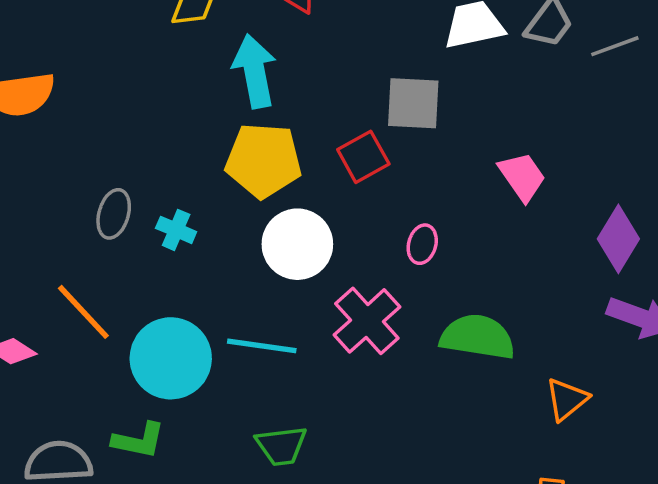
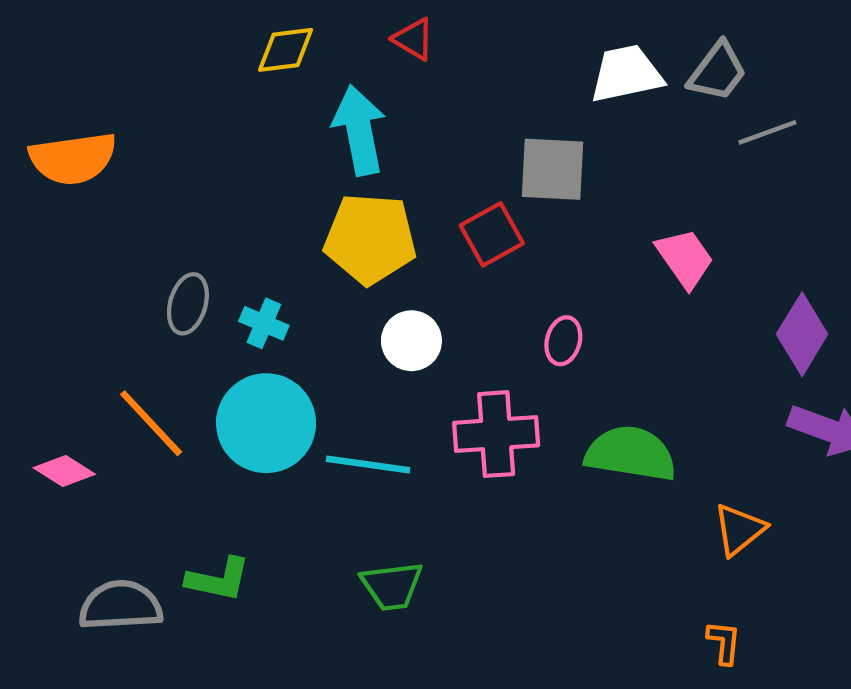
gray line: (615, 46) -> (767, 132), moved
white circle: (297, 244) -> (411, 341), size x0.7
pink cross: (367, 321) -> (496, 434), turned 38
cyan circle: (171, 358) -> (266, 423), moved

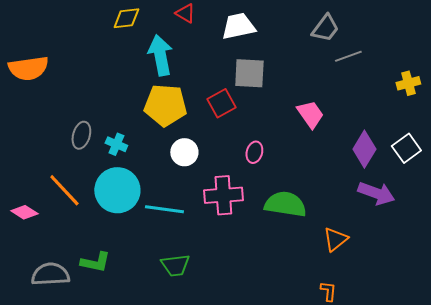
white trapezoid: (626, 74) -> (238, 26), moved

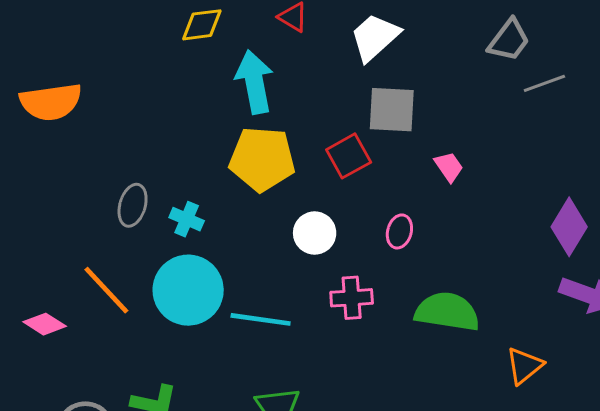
white trapezoid: (238, 26) -> (375, 37), turned -30
pink trapezoid: (310, 114) -> (449, 167), moved, size x0.7
white circle: (184, 152) -> (315, 233), moved
pink cross: (223, 195) -> (352, 298), size x0.7

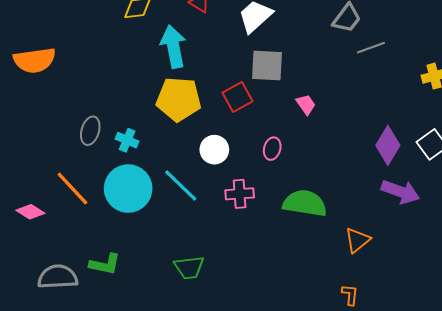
cyan line: (261, 319) -> (181, 185), moved, turned 36

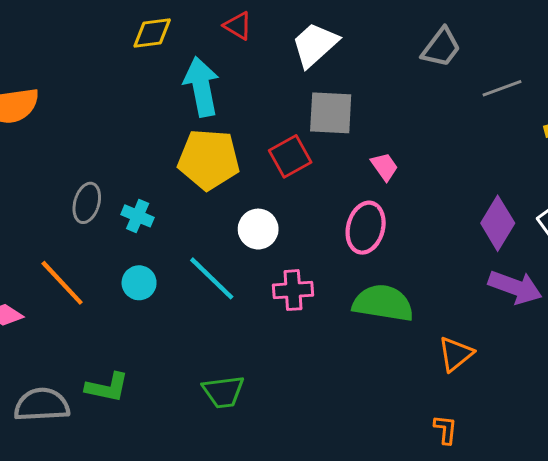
gray line: (371, 48) -> (502, 88), moved
pink ellipse: (272, 149) -> (366, 228), moved, size x1.6
cyan circle: (128, 189) -> (139, 283), size x0.5

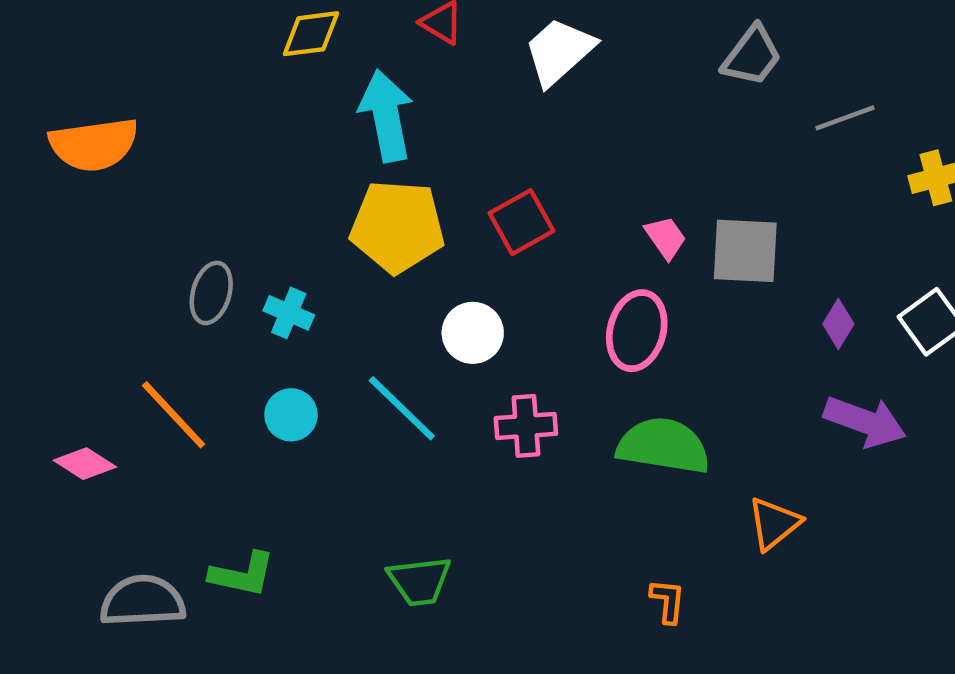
gray square: (331, 113) -> (745, 251), moved
purple diamond: (498, 223) -> (838, 324), size x0.6
orange L-shape: (445, 429) -> (668, 601), moved

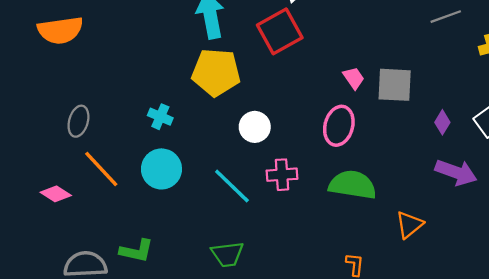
red square: (521, 222) -> (280, 31), moved, size x1.4
gray ellipse: (211, 293) -> (78, 121), moved
cyan line: (402, 408) -> (232, 186), moved
cyan circle: (291, 415) -> (161, 169), size x1.5

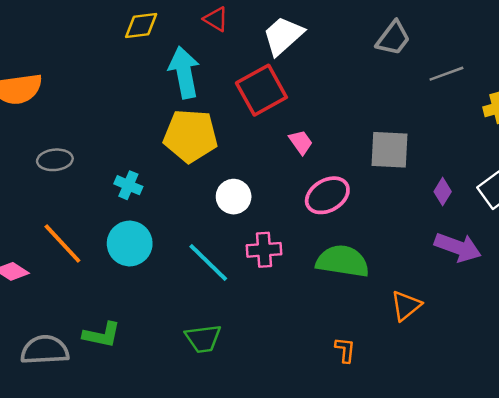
pink trapezoid: (354, 78) -> (301, 142), moved
gray ellipse: (78, 121) -> (55, 160), moved, turned 68
pink ellipse: (339, 126) -> (327, 195), turned 45

